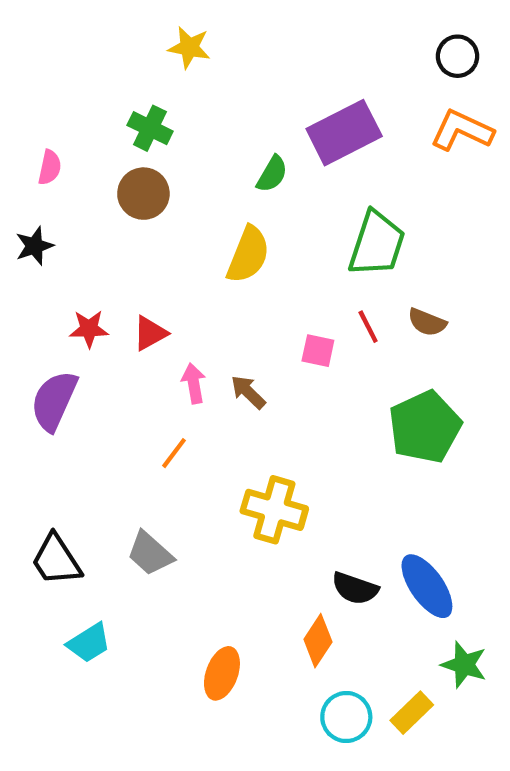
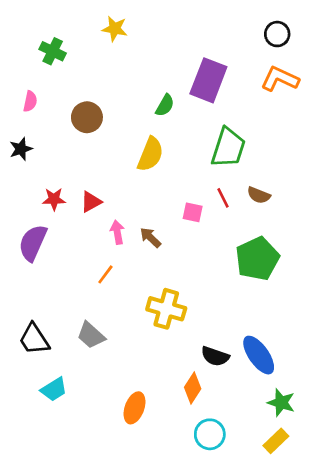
green cross: (150, 128) -> (53, 51), moved
purple rectangle: (344, 133) -> (208, 80), turned -42
yellow rectangle: (412, 713) -> (276, 441), moved

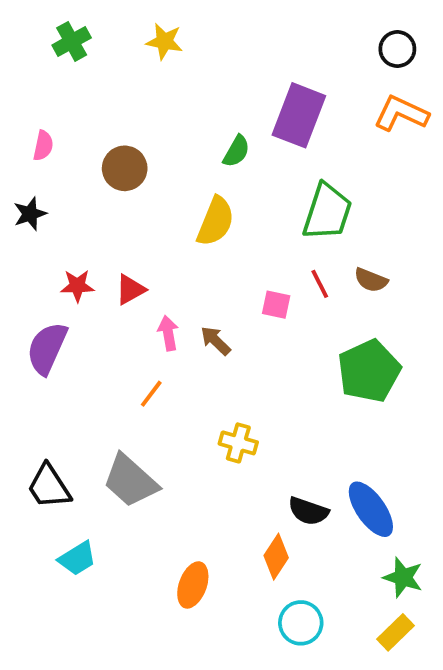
green cross: (53, 51) -> (72, 41), moved, turned 35
yellow cross: (166, 309) -> (238, 443), size x0.7
gray trapezoid: (91, 335) -> (130, 481), size x1.4

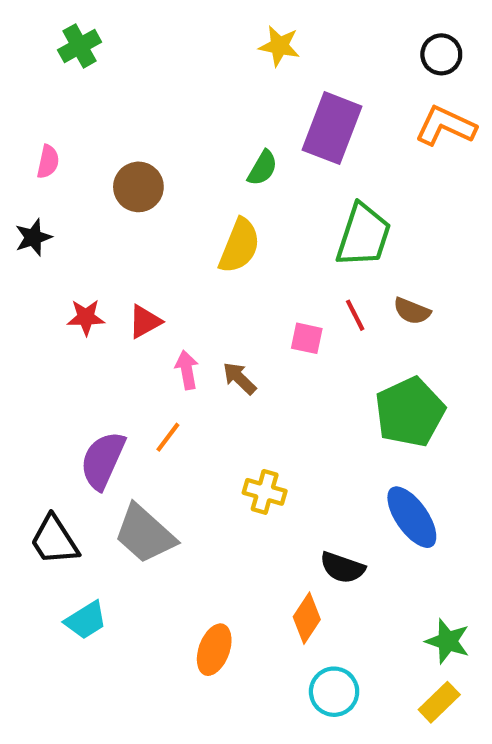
yellow star: (164, 41) -> (279, 46), moved
purple semicircle: (47, 348) -> (103, 460), moved
blue ellipse: (371, 509) -> (412, 517), moved

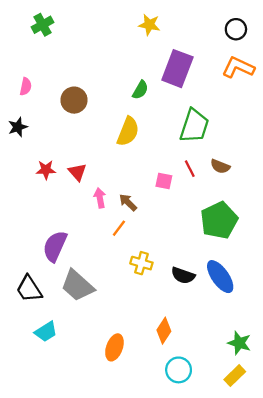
red triangle: (145, 322) -> (77, 172), turned -42
orange line: (168, 437) -> (119, 228), moved
black semicircle: (342, 568) -> (183, 275), moved

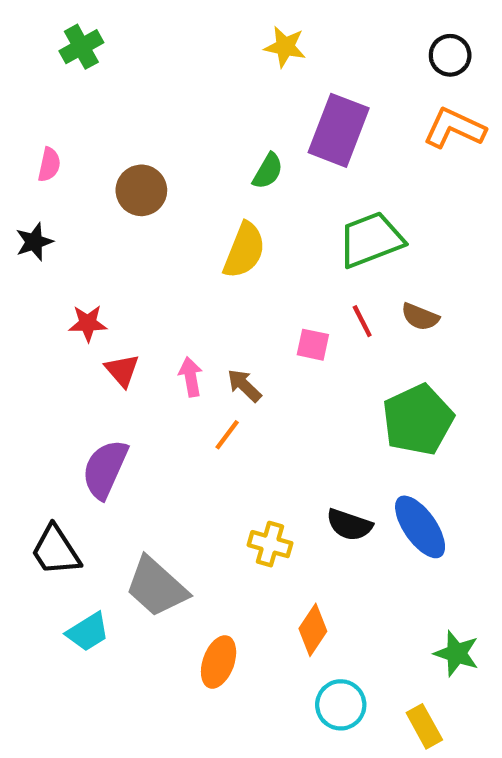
green trapezoid: (194, 126) -> (371, 240), turned -129
red triangle: (77, 172) -> (122, 370), moved
yellow cross: (141, 263) -> (270, 544), moved
gray trapezoid: (77, 286) -> (156, 587), moved
yellow rectangle: (235, 376) -> (424, 726), moved, turned -75

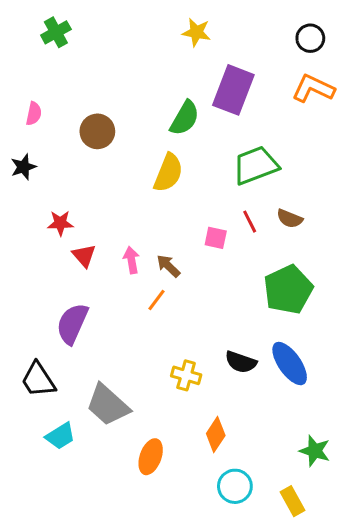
green semicircle: (268, 171) -> (185, 118), size x1.4

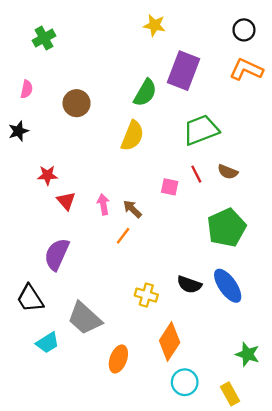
green cross: (56, 32) -> (44, 38), moved
orange diamond: (216, 435) -> (170, 342), size x1.4

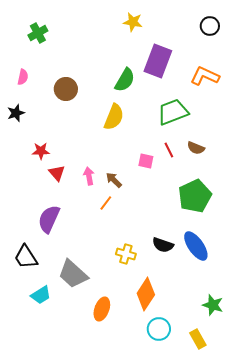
orange L-shape: (246, 69) -> (205, 76), moved

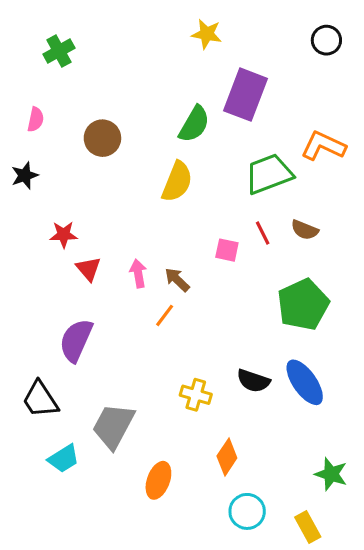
orange L-shape: (205, 76) -> (323, 146), moved
gray trapezoid: (73, 274) -> (113, 426), turned 76
orange diamond: (146, 294) -> (227, 457), size x0.7

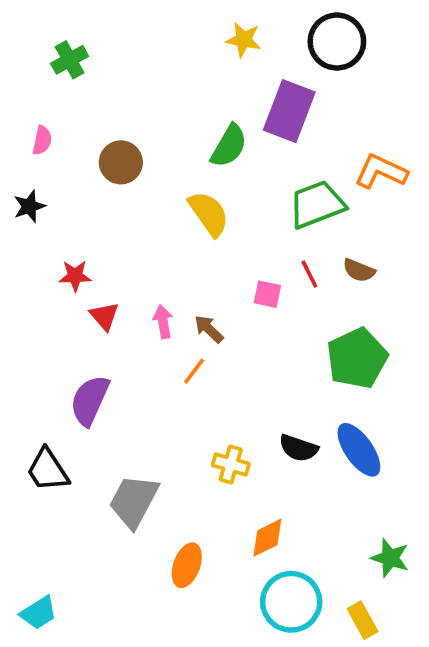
black circle: (326, 40) -> (337, 42), moved, size x1.6
yellow semicircle: (177, 182) -> (209, 214), turned -57
orange diamond: (227, 457) -> (267, 538), turned 30
cyan trapezoid: (64, 459) -> (38, 613), moved
cyan circle: (247, 511) -> (291, 602), size x1.4

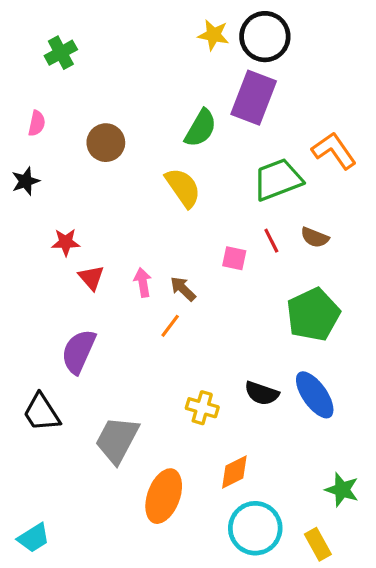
black circle: (337, 42) -> (265, 37), moved
orange L-shape: (381, 172) -> (334, 151), turned 30
orange ellipse: (187, 565) -> (164, 496), size x1.4

